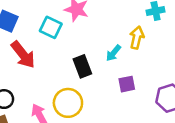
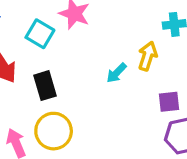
black rectangle: (82, 66) -> (45, 86), moved
purple square: (127, 84) -> (169, 102), moved

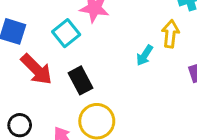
cyan square: (40, 34) -> (66, 33), turned 32

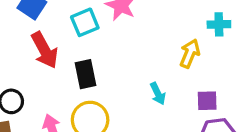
cyan arrow: (145, 55) -> (158, 94), moved, turned -75

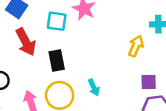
cyan square: (85, 22) -> (57, 21), turned 30
cyan arrow: (158, 94) -> (94, 87), moved

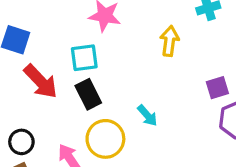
cyan square: (57, 21) -> (84, 58), moved
yellow arrow: (136, 46) -> (169, 41), moved

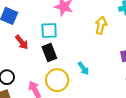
red arrow: (41, 81) -> (22, 42), size x0.7

